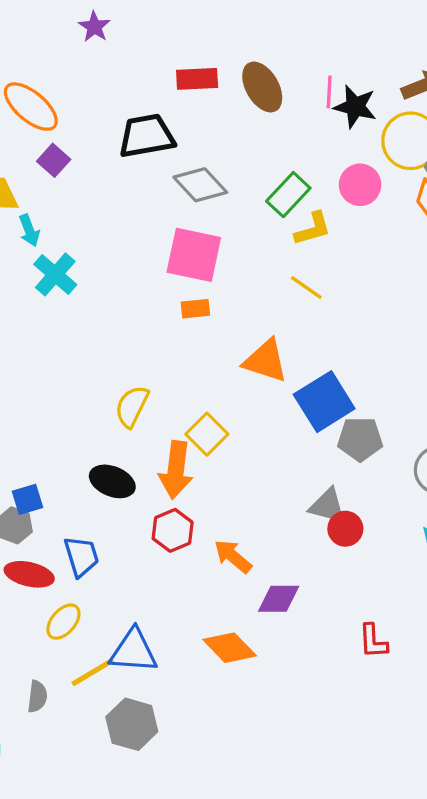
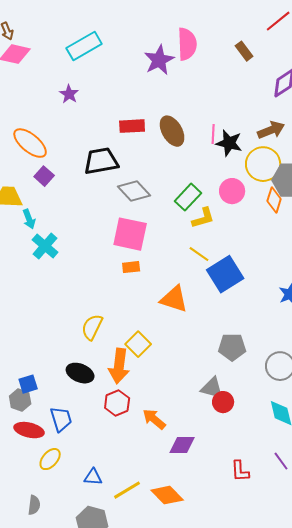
blue square: (324, 402) -> (225, 274), moved
orange diamond: (230, 648) -> (167, 495), moved
blue triangle: (133, 651) -> (93, 477), size x0.6
yellow line: (93, 672) -> (127, 490), moved

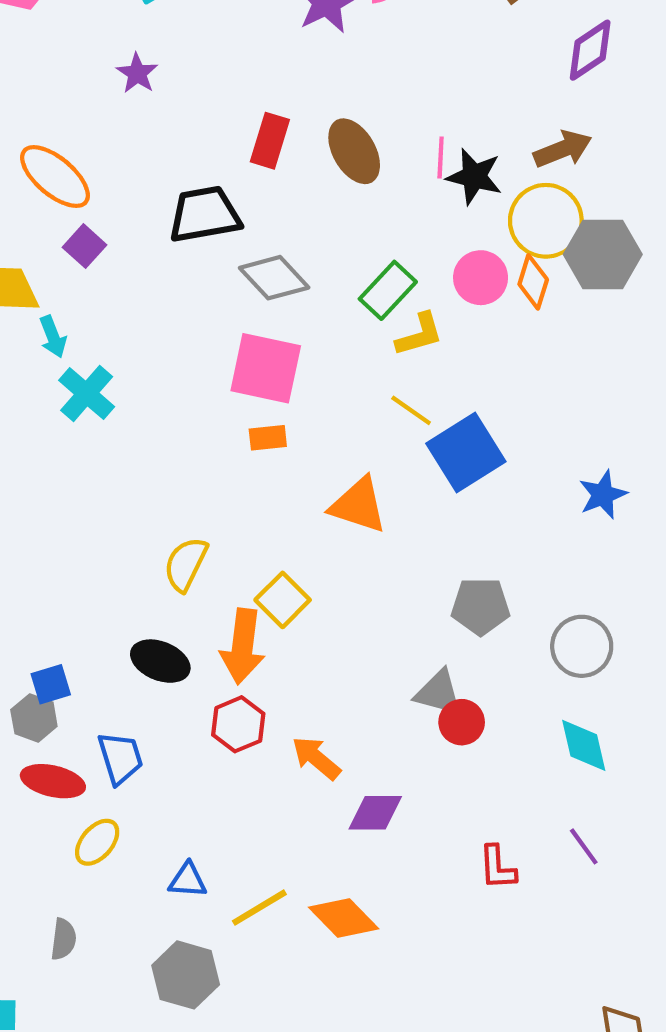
red rectangle: (132, 126) -> (270, 141), turned -70
orange diamond: (274, 200) -> (533, 282), moved

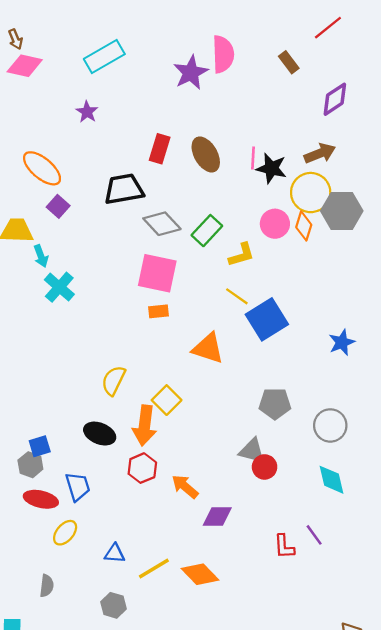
green rectangle: (388, 290) -> (207, 231), moved
purple line: (584, 846) -> (314, 535), moved
gray hexagon: (186, 975) -> (113, 605), size x0.7

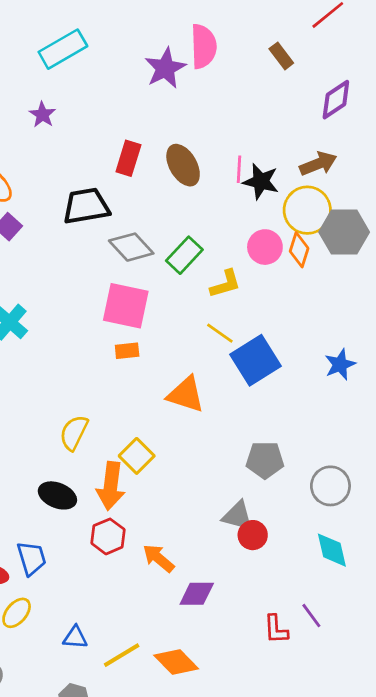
blue star: (342, 342) -> (340, 364), moved

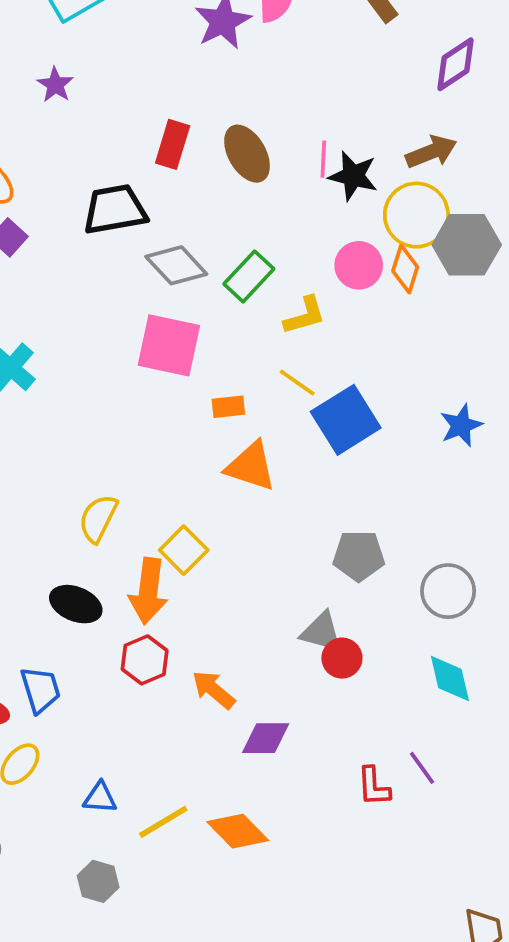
orange rectangle: (127, 351) -> (228, 407), moved

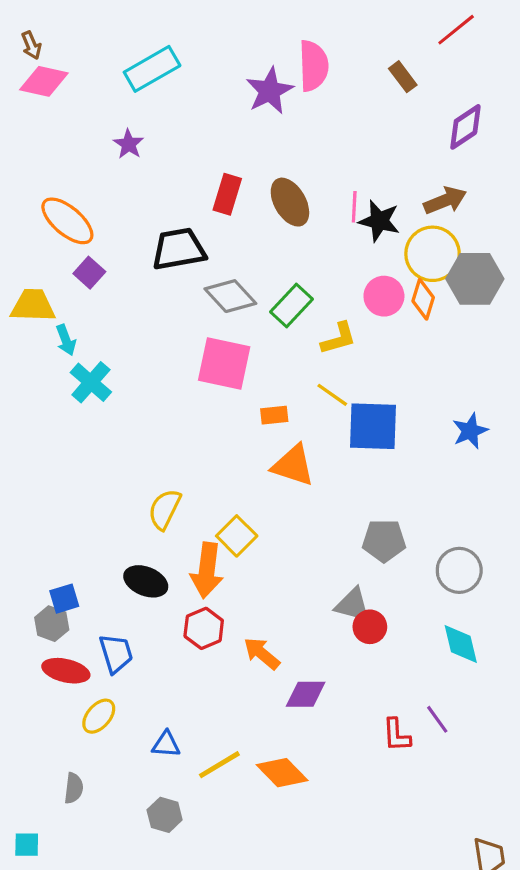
blue square: (346, 420) -> (373, 426), turned 34

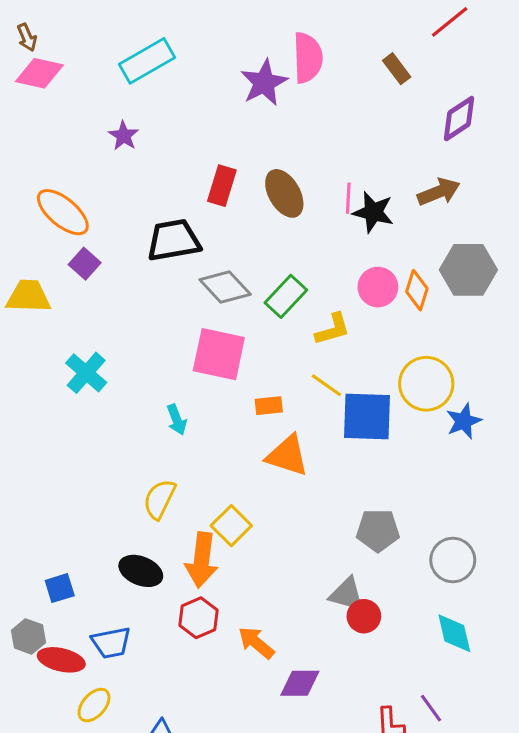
yellow circle: (433, 254) -> (426, 384), moved
cyan arrow: (66, 340) -> (177, 420), moved
gray hexagon: (52, 624) -> (28, 636), moved
blue trapezoid: (116, 653) -> (111, 643), turned 96

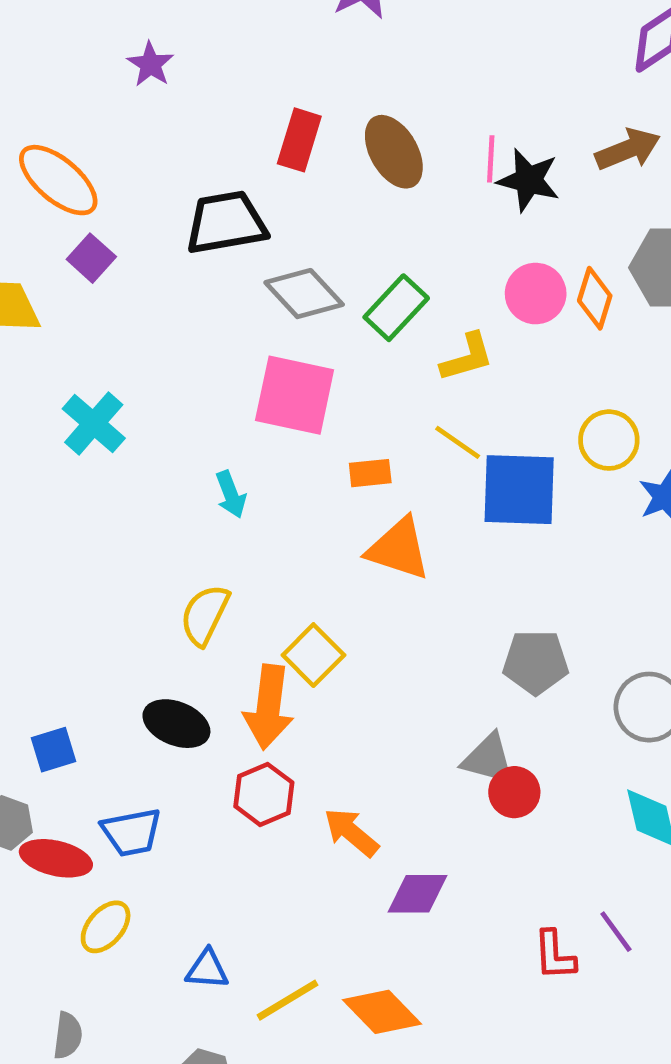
yellow circle: (426, 384) -> (609, 440), size x0.7

